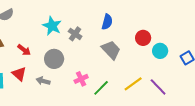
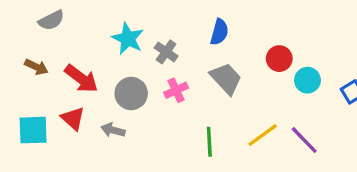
red arrow: (24, 50) -> (81, 79), size x1.5
pink cross: (81, 79) -> (176, 90), moved
green line: (101, 88) -> (209, 142), turned -48

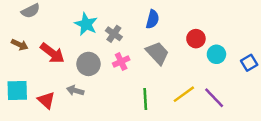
red triangle: (73, 118) -> (46, 100), moved

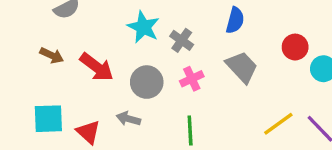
green line: (145, 99) -> (190, 130), moved

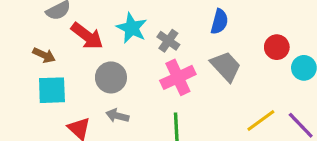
red arrow: (97, 67) -> (87, 36), moved
pink cross: (192, 79) -> (178, 77), size x1.5
gray circle: (147, 82) -> (111, 77), moved
cyan square: (48, 119) -> (52, 90), moved

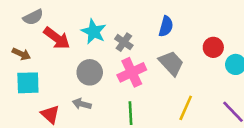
gray circle: (111, 77) -> (90, 72), moved
yellow line: (261, 120) -> (186, 108), moved, turned -30

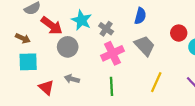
gray circle: (90, 72) -> (68, 47), moved

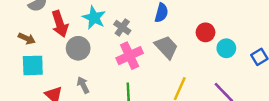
red arrow: (52, 26) -> (60, 24), turned 35
gray arrow: (72, 79) -> (83, 85), turned 48

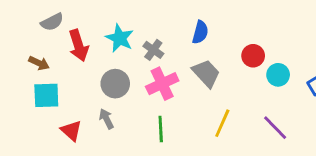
gray circle: (78, 48) -> (115, 84), moved

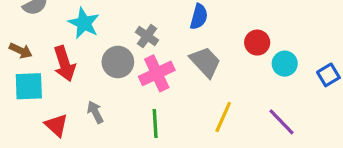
cyan star: (120, 38) -> (84, 23), moved
red arrow: (79, 45) -> (64, 64), moved
gray circle: (115, 84) -> (118, 62), moved

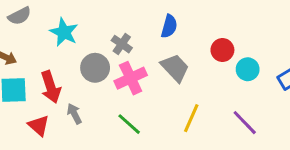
red arrow: (64, 64) -> (51, 87), moved
green line: (155, 124) -> (129, 124), turned -45

